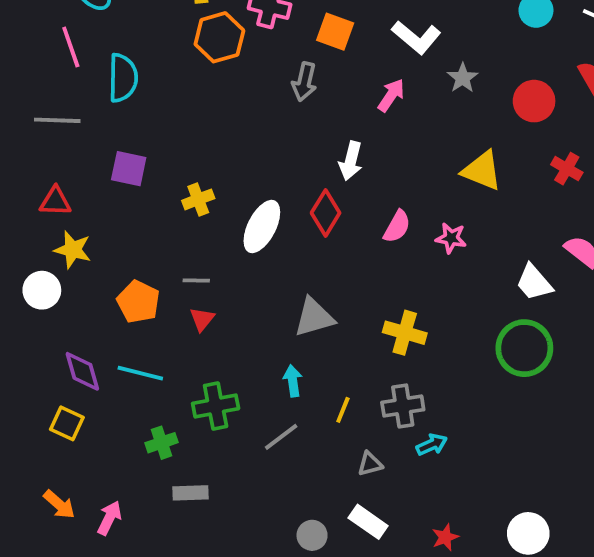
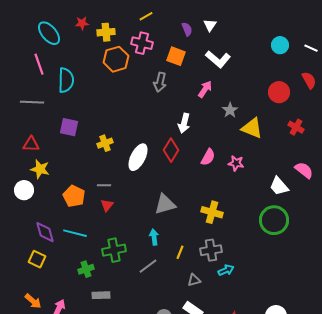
gray star: (463, 78) -> (230, 110), moved

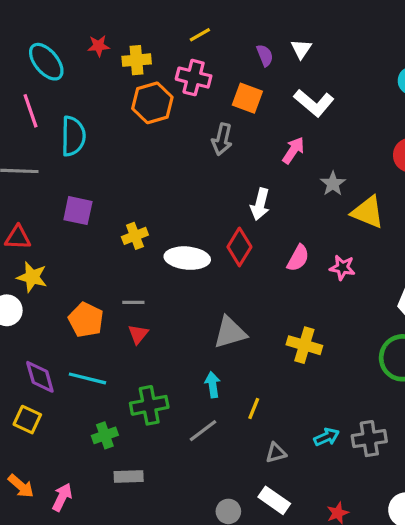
white ellipse: (138, 157) -> (187, 258), turned 68
gray cross: (211, 250) -> (369, 439), moved

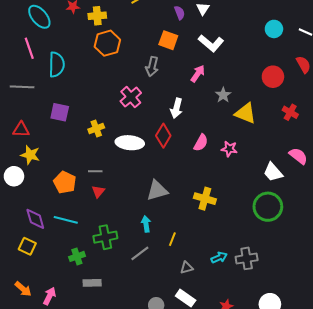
pink cross: (194, 78) -> (131, 97), moved, turned 35

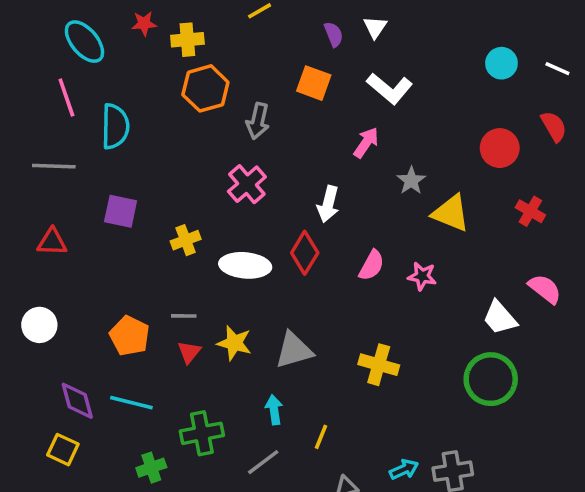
gray arrow: (152, 67) -> (258, 121), moved
yellow star: (30, 155) -> (234, 343), moved

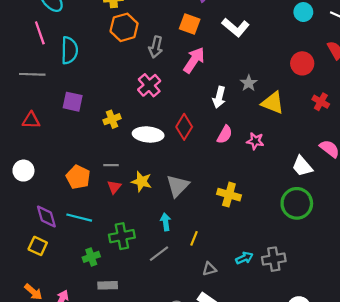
pink arrow: (366, 143) -> (194, 60), moved, size x1.4
white arrow: (328, 204) -> (219, 97), moved
gray triangle: (294, 350) -> (178, 186), turned -30

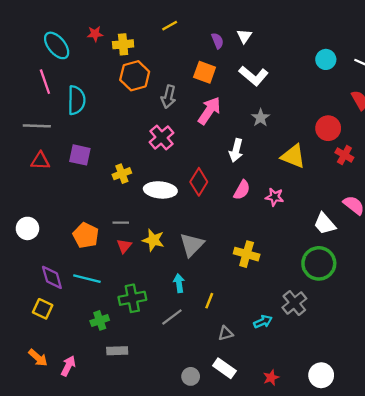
red circle: (302, 63) -> (328, 128), moved
gray star: (249, 83) -> (261, 118), moved
red triangle: (31, 120) -> (40, 161), moved
gray cross: (274, 259) -> (294, 303), moved, turned -30

